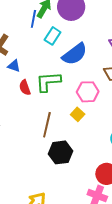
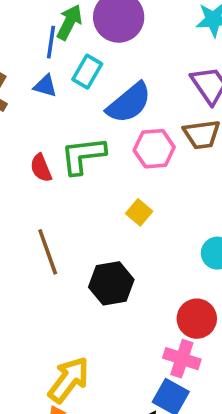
blue triangle: (14, 66) -> (45, 86), moved
pink hexagon: (88, 92) -> (154, 149), moved
brown line: (47, 125) -> (48, 252), moved, turned -30

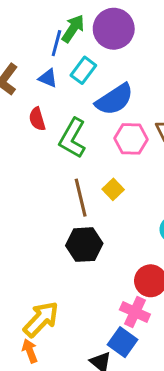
green L-shape: (83, 155) -> (72, 138), turned -60
red semicircle: (41, 168) -> (37, 119), moved
brown line: (48, 252) -> (81, 198), moved

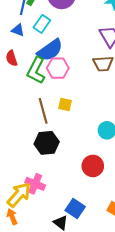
blue semicircle: (115, 99) -> (50, 50), moved
pink hexagon: (131, 139) -> (58, 68), moved
yellow square: (113, 189) -> (65, 104), turned -32
pink cross: (135, 312) -> (35, 184), moved

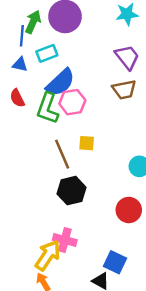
cyan rectangle: (42, 24) -> (47, 53), turned 42

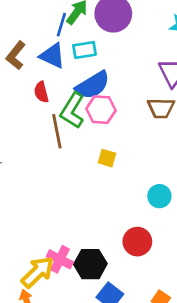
blue triangle: (20, 64) -> (52, 56), size x1.5
brown line: (62, 154) -> (57, 131), moved
black hexagon: (71, 191) -> (90, 264), moved

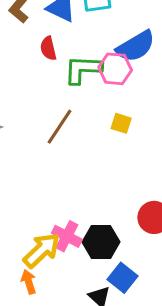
blue semicircle: (93, 85) -> (136, 46), moved
green L-shape: (72, 111) -> (83, 69), turned 60
brown line: (57, 131) -> (59, 127), moved, turned 44

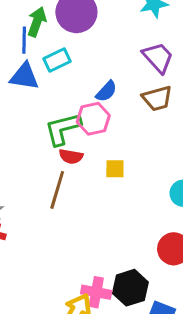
blue semicircle: (136, 46) -> (106, 91), size x0.6
red semicircle: (48, 48) -> (71, 156), moved, turned -50

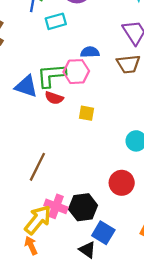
blue triangle: (24, 76) -> (26, 86), moved
blue semicircle: (106, 91) -> (90, 52), turned -144
brown line: (57, 190) -> (37, 167), moved

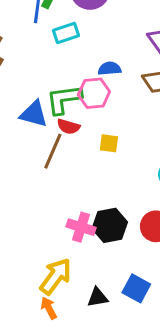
brown line: (37, 167) -> (53, 151), moved
pink cross: (56, 206) -> (81, 227), moved
black hexagon: (83, 207) -> (110, 225), moved
black triangle: (87, 250) -> (98, 297), moved, turned -42

